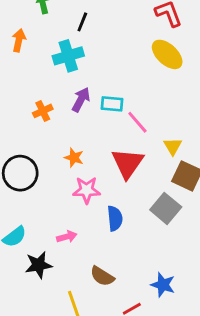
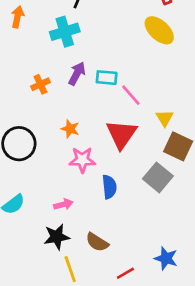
black star: (39, 265) -> (57, 237), moved
blue star: (163, 285) -> (166, 258), moved

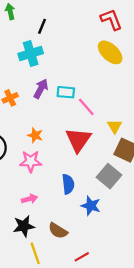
pink star: (82, 160) -> (31, 161), moved
blue star: (166, 258) -> (91, 206), moved

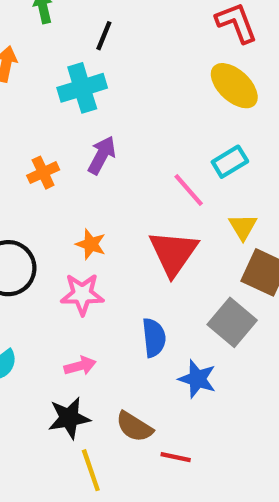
cyan rectangle: (66, 92) -> (230, 162), moved, turned -36
red line: (82, 257) -> (176, 457), moved, turned 42

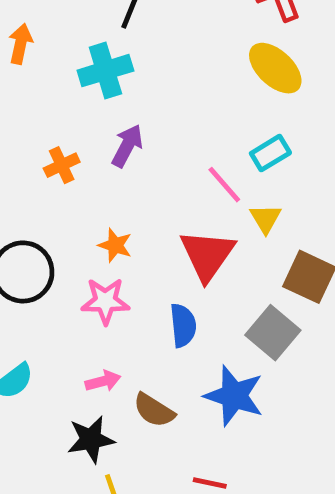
yellow triangle: (243, 227) -> (266, 219), moved
blue semicircle: (154, 338) -> (183, 325), moved
blue star: (197, 379) -> (234, 396), size x1.4
brown semicircle: (134, 427) -> (154, 410), moved

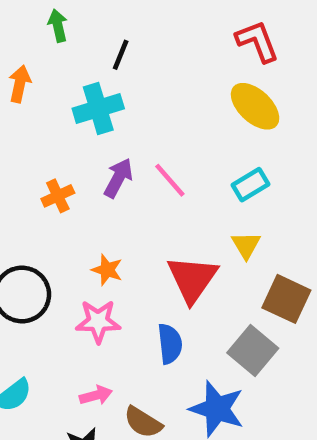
pink line: (224, 185) -> (170, 180), moved

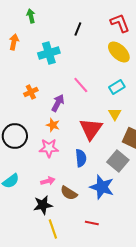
black line: (121, 55) -> (78, 29), moved
purple arrow: (118, 178) -> (58, 103), moved

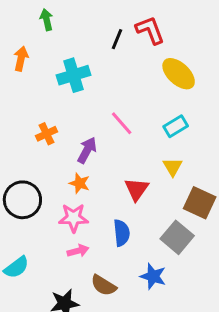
red L-shape: (120, 23) -> (150, 30), moved
red triangle: (91, 129) -> (137, 189), size x0.7
pink arrow: (48, 181) -> (78, 251), moved
blue star: (102, 187) -> (153, 276), size x0.7

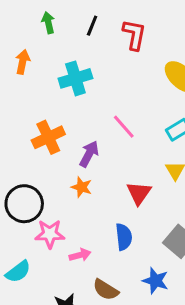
red L-shape: (150, 30) -> (134, 35), moved, turned 32
black line: (117, 39) -> (92, 26), moved
orange cross: (46, 134) -> (48, 137), size x1.5
pink star: (74, 218) -> (50, 234), moved

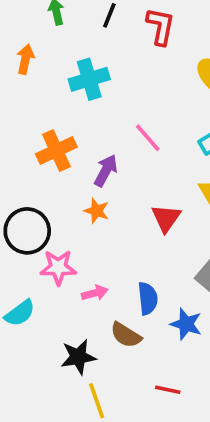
blue semicircle: (124, 237) -> (148, 298), moved

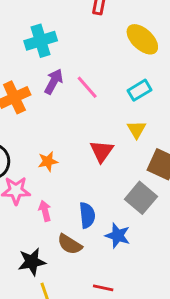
purple arrow: (106, 171) -> (54, 81), moved
orange star: (97, 211) -> (48, 161), moved, turned -30
pink arrow: (95, 293) -> (45, 211), turned -90

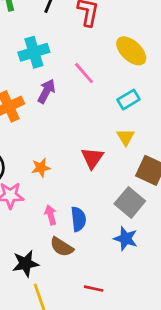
pink line: (87, 87) -> (84, 73), moved
pink arrow: (45, 211) -> (51, 215), moved
blue star: (118, 236) -> (126, 239), moved

